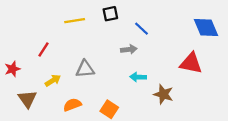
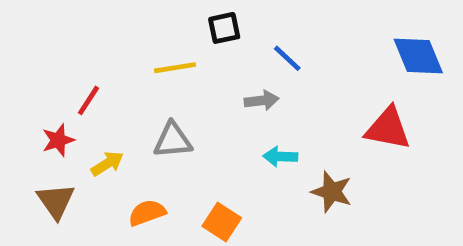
yellow line: (75, 21) -> (175, 68), moved
red star: (12, 69) -> (58, 140), moved

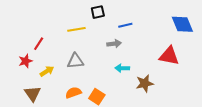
blue line: (287, 58) -> (125, 25), turned -56
brown star: (332, 192) -> (145, 83), turned -30
brown triangle: (56, 201) -> (33, 94), moved
orange semicircle: (147, 213) -> (73, 93), moved

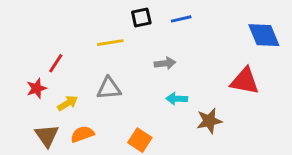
blue line: (125, 25) -> (181, 19), moved
orange semicircle: (73, 93) -> (82, 134), moved

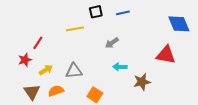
gray arrow: (165, 63) -> (112, 43), turned 152
gray triangle: (109, 88) -> (74, 71), moved

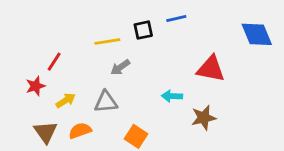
black square: (96, 12) -> (143, 30), moved
gray arrow: (112, 43) -> (120, 67), moved
red triangle: (166, 55) -> (211, 69), moved

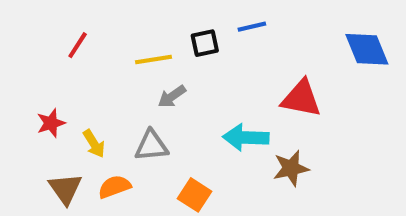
red line: (54, 62) -> (78, 45), moved
cyan arrow: (172, 96) -> (246, 137), size x1.5
yellow arrow: (66, 100) -> (94, 144), turned 90

